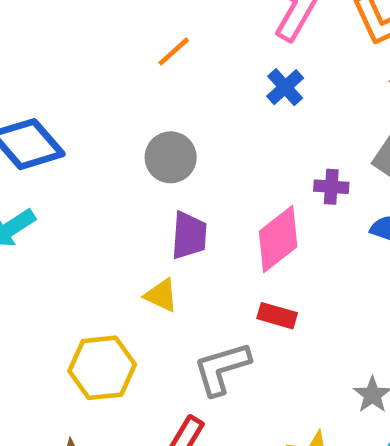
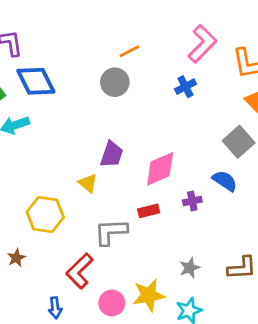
gray circle: (171, 157) -> (115, 82), moved
purple cross: (331, 187) -> (192, 201), moved, turned -30
red rectangle: (277, 316) -> (149, 211), turned -45

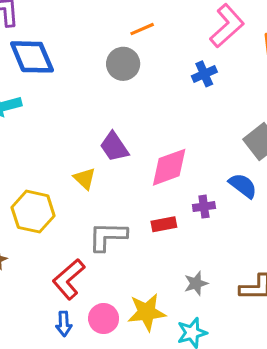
purple trapezoid: (112, 154) -> (114, 147), turned 124
red rectangle: (149, 211) -> (164, 224), moved
blue arrow: (55, 308) -> (64, 324), moved

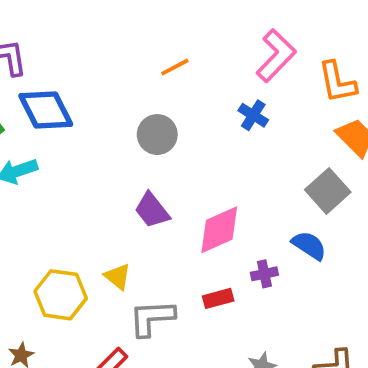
gray circle: (123, 64) -> (157, 135), moved
blue cross: (204, 74) -> (253, 115), turned -30
yellow triangle: (85, 178) -> (118, 277), moved

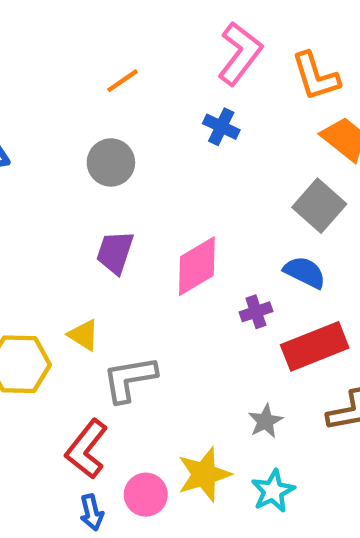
purple trapezoid: (152, 210) -> (115, 252), turned 63
red rectangle: (218, 298) -> (315, 346), moved, size x1.8

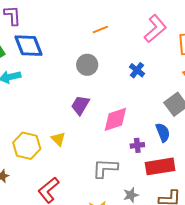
blue cross: (221, 127) -> (137, 70), moved
blue semicircle: (305, 272) -> (163, 132), turned 30
gray L-shape: (130, 379) -> (105, 168), moved

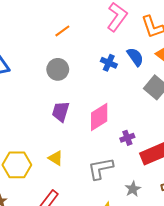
blue semicircle: (163, 132) -> (135, 57), moved
yellow triangle: (58, 139) -> (56, 158), moved

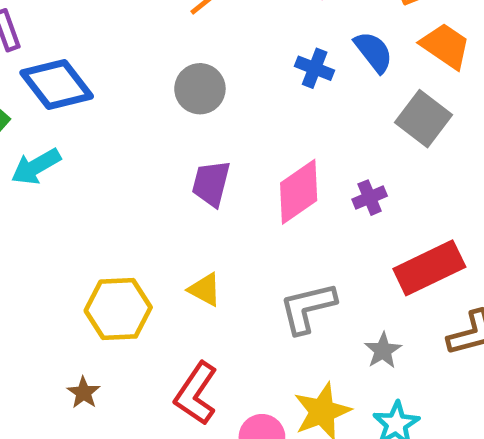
purple cross: (127, 138) -> (370, 198), moved

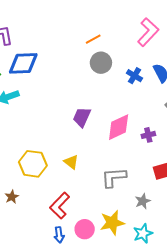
blue diamond: (57, 85) -> (23, 63), turned -64
gray circle: (200, 89) -> (101, 63), moved

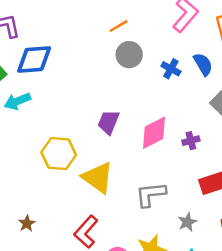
yellow triangle: (71, 162) -> (98, 178), size x1.8
yellow hexagon: (33, 164) -> (59, 154), moved

